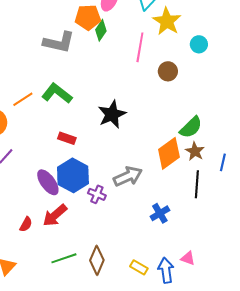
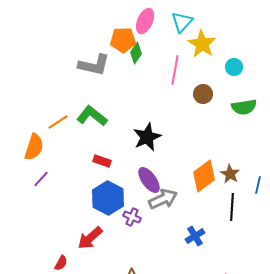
green semicircle: (191, 127) -> (244, 107), moved, turned 35
purple ellipse: (48, 182) -> (149, 180), moved
red semicircle: (26, 224) -> (61, 263), moved

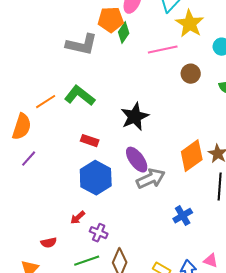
pink line: (175, 70) -> (163, 50), turned 68
purple cross: (132, 217) -> (99, 233), moved
red arrow: (90, 238) -> (78, 218), size x0.6
red semicircle: (61, 263) -> (49, 243), turned 49

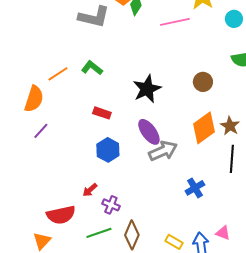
brown circle: (191, 74) -> (203, 82), moved
green L-shape: (80, 96) -> (92, 68), size x0.7
blue hexagon: (96, 178) -> (108, 150), size x0.7
red semicircle: (49, 243) -> (61, 215), size x1.8

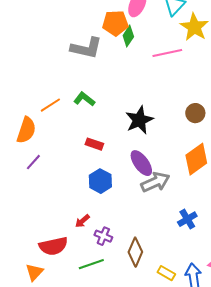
brown diamond: (132, 235) -> (135, 252), moved

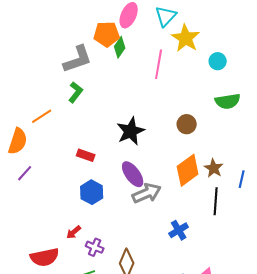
gray L-shape: (86, 48) -> (78, 59), turned -32
pink line: (167, 53) -> (159, 64), turned -68
green L-shape: (84, 99) -> (76, 92), moved, turned 90

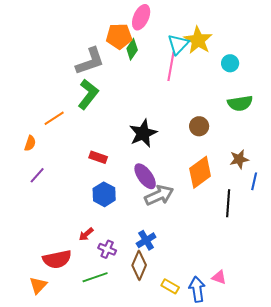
cyan triangle: (166, 16) -> (178, 44), moved
green L-shape: (76, 92) -> (88, 94), size x1.4
orange semicircle: (18, 141) -> (30, 143), size x0.6
brown star: (214, 168) -> (239, 159), moved, turned 30
blue cross: (179, 230) -> (146, 240), moved

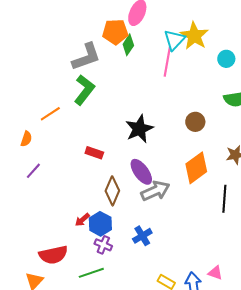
blue hexagon: (104, 194) -> (100, 224), moved
red arrow: (86, 234) -> (82, 220), moved
brown diamond: (139, 265) -> (112, 191), moved

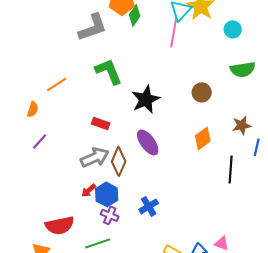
green L-shape: (84, 90) -> (109, 71), moved, turned -60
orange diamond: (196, 168) -> (203, 138), size x0.7
gray arrow: (155, 191) -> (95, 157), moved

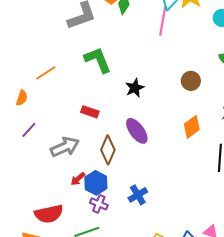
black star: (146, 99) -> (135, 88), size x0.7
gray arrow: (95, 157) -> (65, 147), moved

